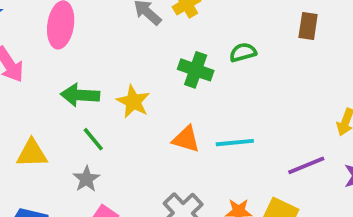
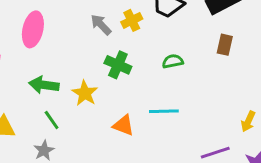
green cross: (196, 70) -> (118, 65), moved
cyan line: (235, 143) -> (164, 111), moved

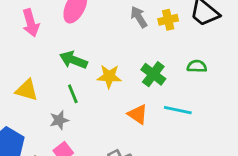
green cross: (118, 65) -> (153, 74), moved
yellow star: (85, 93) -> (109, 76), turned 30

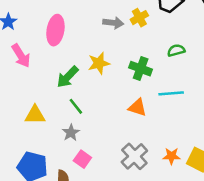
gray arrow: (139, 17) -> (113, 23), turned 144
green arrow: (73, 60) -> (68, 77), turned -50
yellow star: (109, 76) -> (99, 63), moved

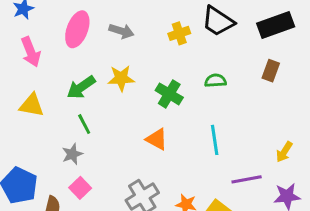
gray arrow: (113, 23) -> (121, 31), moved
cyan line: (171, 93) -> (215, 140), moved, turned 75
yellow triangle: (35, 115) -> (32, 105), moved

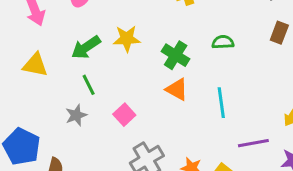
orange triangle: (157, 139) -> (177, 89), moved
pink square: (80, 188) -> (124, 115), moved

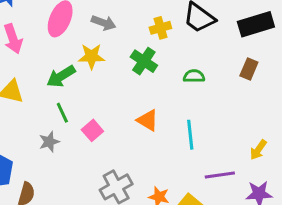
yellow star: (127, 39) -> (91, 56), moved
green cross: (176, 55) -> (144, 61), moved
pink square: (124, 115) -> (92, 130), moved

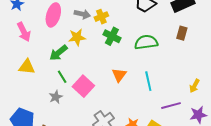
yellow cross: (160, 28) -> (101, 17), moved
green semicircle: (194, 76) -> (146, 42), size x1.6
orange triangle: (148, 120) -> (119, 75), turned 42
pink square: (92, 130) -> (83, 86), size x1.5

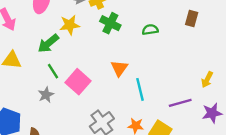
green semicircle: (146, 42) -> (150, 30), size x0.6
cyan line: (148, 81) -> (140, 89), moved

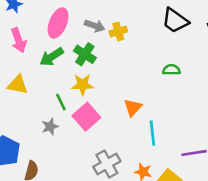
green cross: (110, 23) -> (85, 54), moved
yellow star: (70, 25) -> (82, 85), moved
green arrow: (48, 43) -> (52, 57), moved

